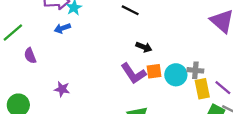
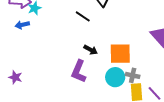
orange square: (154, 71) -> (120, 54), moved, size x1.6
purple L-shape: (133, 73) -> (79, 71), turned 50

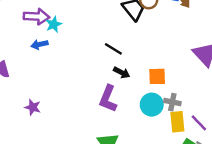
black line: (83, 16) -> (113, 49), moved
orange square: (120, 54) -> (157, 76), size x0.7

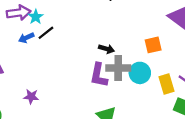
black line: (113, 49) -> (46, 33), moved, turned -60
orange square: (157, 76) -> (153, 45), moved
gray cross: (172, 102) -> (118, 68), moved, size x1.5

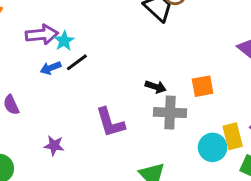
orange square: (153, 45) -> (203, 86), moved
cyan circle: (140, 73) -> (213, 147), moved
purple L-shape: (99, 75) -> (110, 123), moved, turned -30

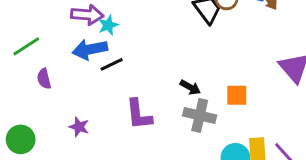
black line: (77, 62) -> (112, 64), moved
blue arrow: (51, 68) -> (90, 49), size x1.6

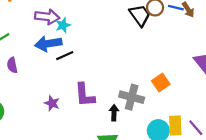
black arrow: (190, 87) -> (114, 113), moved, turned -119
orange square: (237, 95) -> (161, 82), turned -36
purple star: (79, 127) -> (52, 103), moved

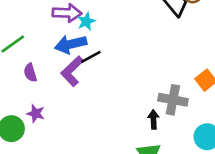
purple L-shape: (85, 95) -> (72, 71), moved, turned 55
purple star: (52, 103) -> (36, 113), moved

